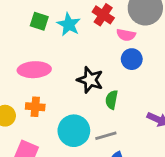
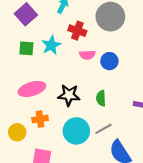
cyan star: (69, 24) -> (51, 45), turned 30
pink semicircle: (126, 35) -> (87, 55), moved
black star: (90, 80) -> (69, 95), moved

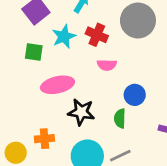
cyan star: (51, 45) -> (64, 37), moved
blue circle: (109, 61) -> (135, 95), moved
pink ellipse: (32, 89) -> (58, 85), moved

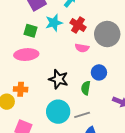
gray circle: (138, 21) -> (107, 34), moved
pink ellipse: (58, 85) -> (26, 55), moved
orange cross: (44, 139) -> (21, 89), moved

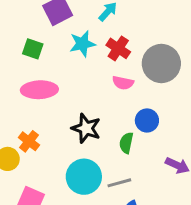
green square: (31, 31) -> (33, 49), moved
orange cross: (21, 89) -> (29, 141), turned 32

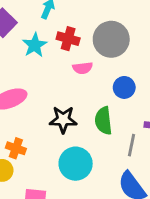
blue circle: (147, 120) -> (124, 87), moved
green semicircle: (126, 143) -> (103, 121), size x1.4
gray line: (119, 183) -> (131, 145), moved, turned -45

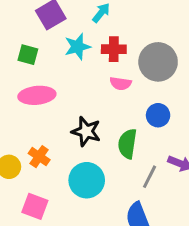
red cross: (68, 39) -> (114, 49), turned -30
orange cross: (16, 148) -> (39, 157), moved

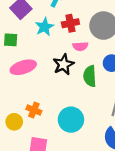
black star: (86, 131) -> (63, 64), moved, turned -30
green semicircle: (127, 144) -> (90, 76), moved

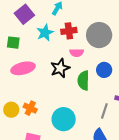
yellow circle: (14, 122) -> (11, 110), moved

